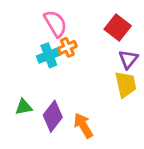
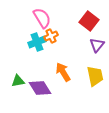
yellow trapezoid: (126, 84) -> (95, 76), moved
purple diamond: (53, 116) -> (40, 88), turned -70
orange arrow: (83, 125) -> (63, 72), moved

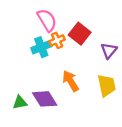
red square: (89, 21) -> (80, 34), moved
green triangle: (18, 81) -> (20, 102), moved

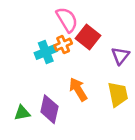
pink semicircle: (47, 20) -> (67, 20), moved
purple diamond: (45, 99) -> (49, 109), turned 45

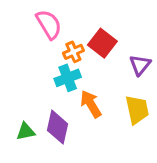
pink semicircle: (67, 20) -> (49, 24), moved
cyan cross: (46, 52) -> (68, 78), moved

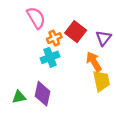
purple triangle: (140, 65) -> (103, 38), moved
orange arrow: (91, 104) -> (94, 62), moved

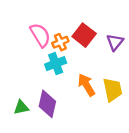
pink semicircle: (36, 18) -> (40, 35), moved
orange arrow: (94, 62) -> (86, 85), moved

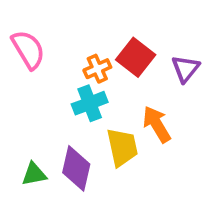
pink semicircle: (40, 35) -> (28, 50), moved
orange arrow: (86, 85) -> (157, 124), moved
yellow trapezoid: (113, 90) -> (122, 147), moved

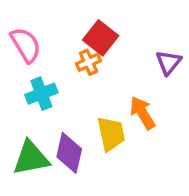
red square: (136, 57) -> (101, 38), moved
cyan cross: (90, 103) -> (41, 94), moved
green triangle: (34, 174) -> (31, 158), size x1.6

